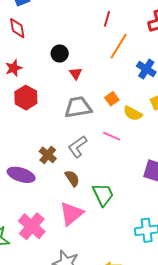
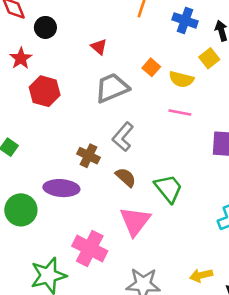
black circle: (60, 54) -> (45, 27), moved
pink line: (112, 136) -> (180, 113), moved

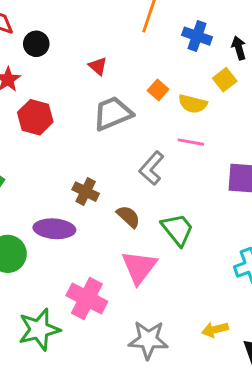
gray L-shape: (123, 137) -> (152, 168), moved

